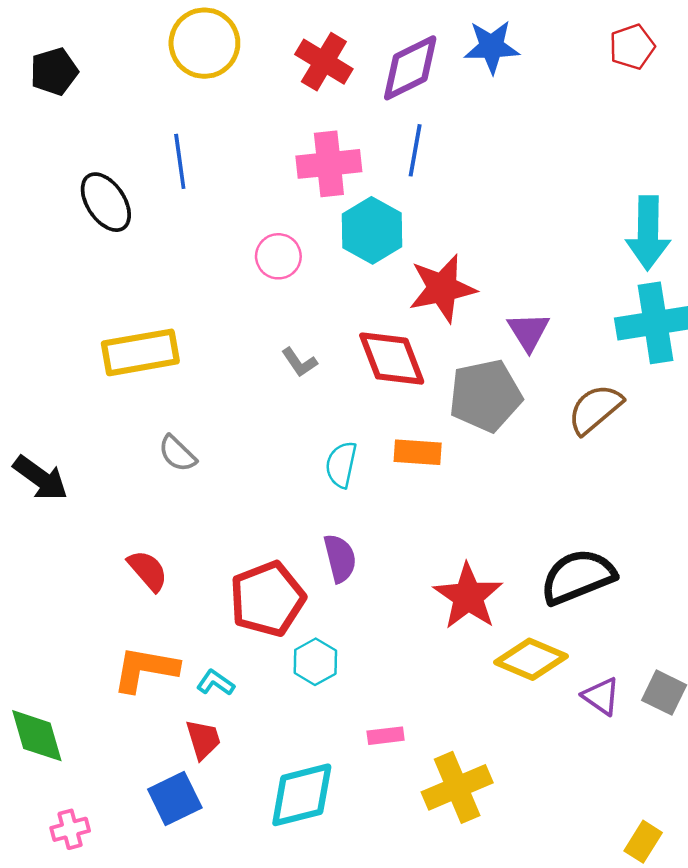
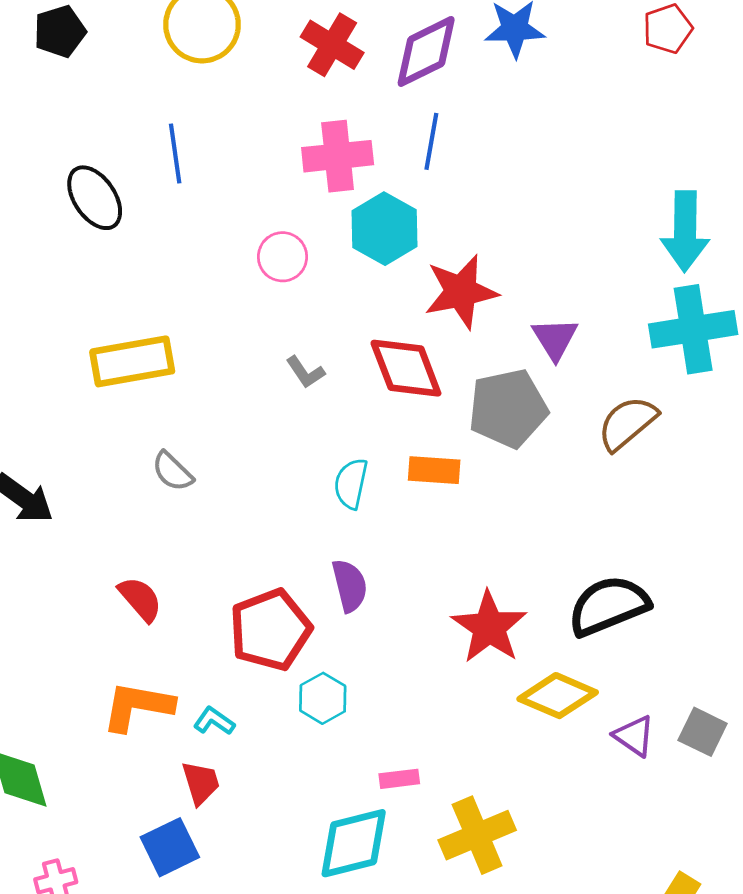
black pentagon: (54, 71) -> (60, 31), moved
cyan diamond: (302, 795) -> (354, 843), moved

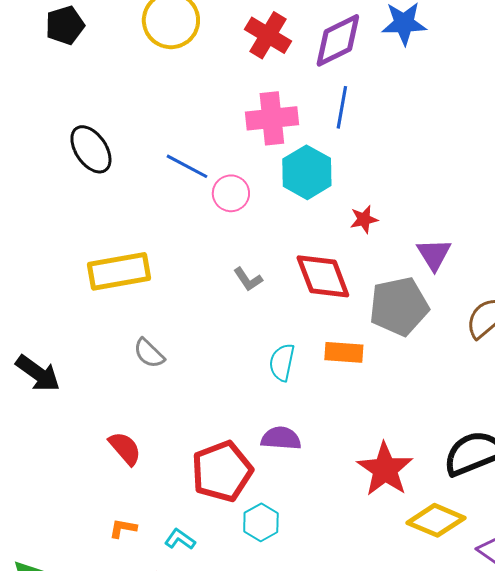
blue line: (175, 153) -> (187, 166), moved, turned -54
red star: (461, 292) -> (364, 219), size x0.5
purple semicircle: (350, 586) -> (281, 438), turned -72
orange L-shape: (138, 706) -> (123, 528), size x0.5

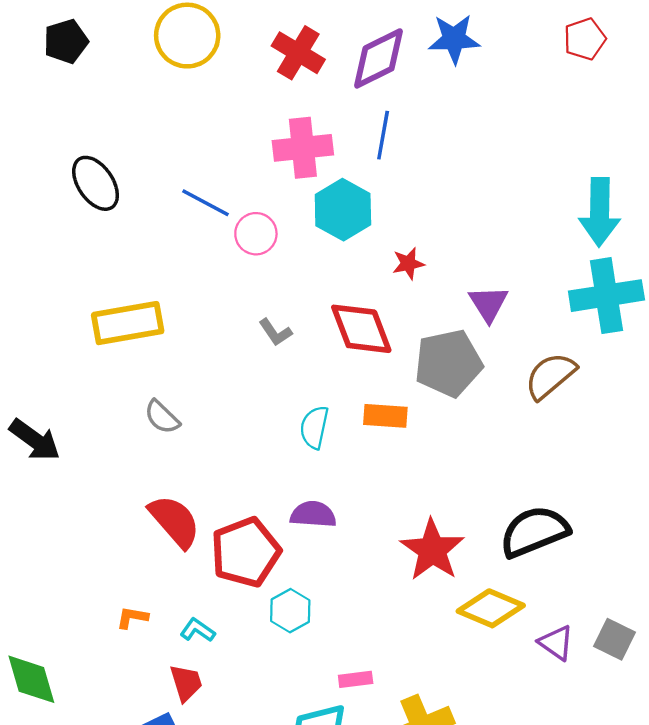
red semicircle: (125, 448) -> (175, 521), moved, size x1.4

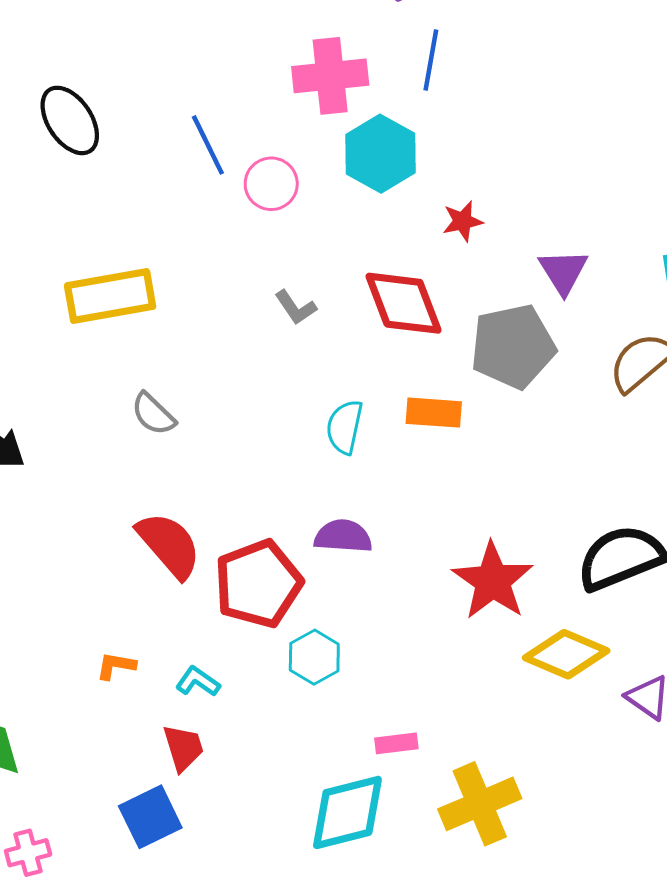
blue line: (206, 203) -> (208, 145), turned 36

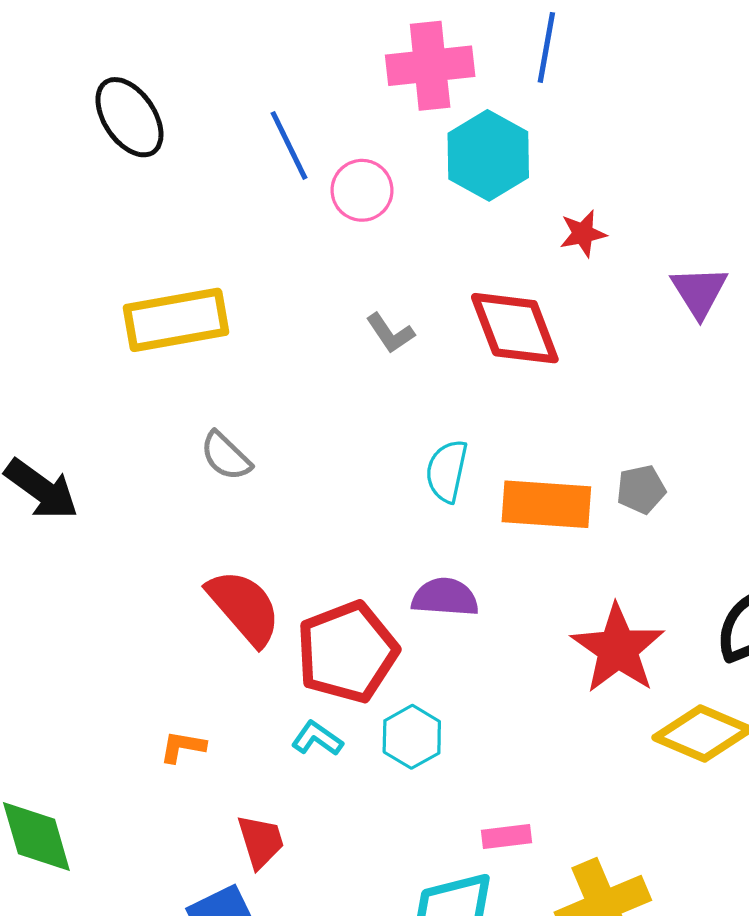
gray pentagon: (513, 346) -> (641, 489), moved, size x0.5
orange rectangle: (434, 413) -> (546, 504), moved, size x1.4
cyan L-shape: (198, 682) -> (317, 738), moved

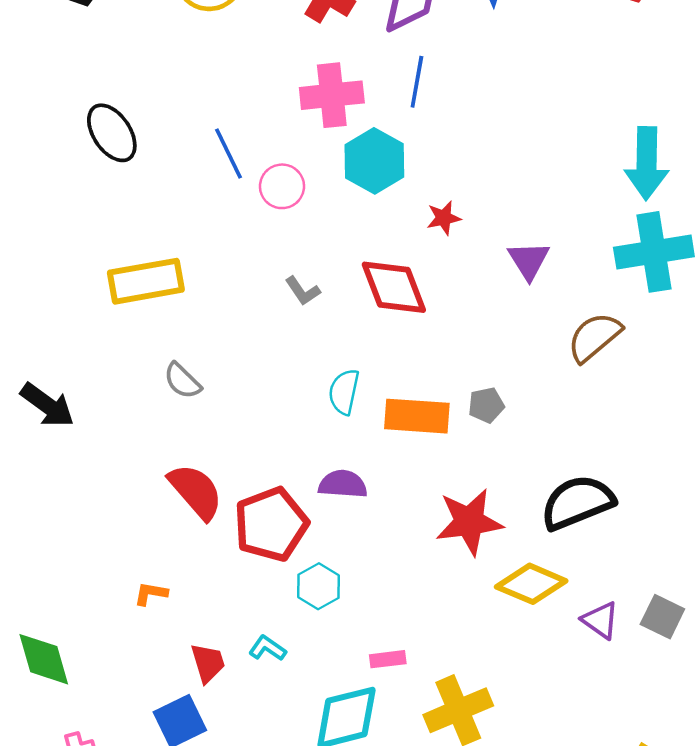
red star: (618, 649) -> (469, 522), turned 30
cyan L-shape: (317, 738) -> (267, 648), moved

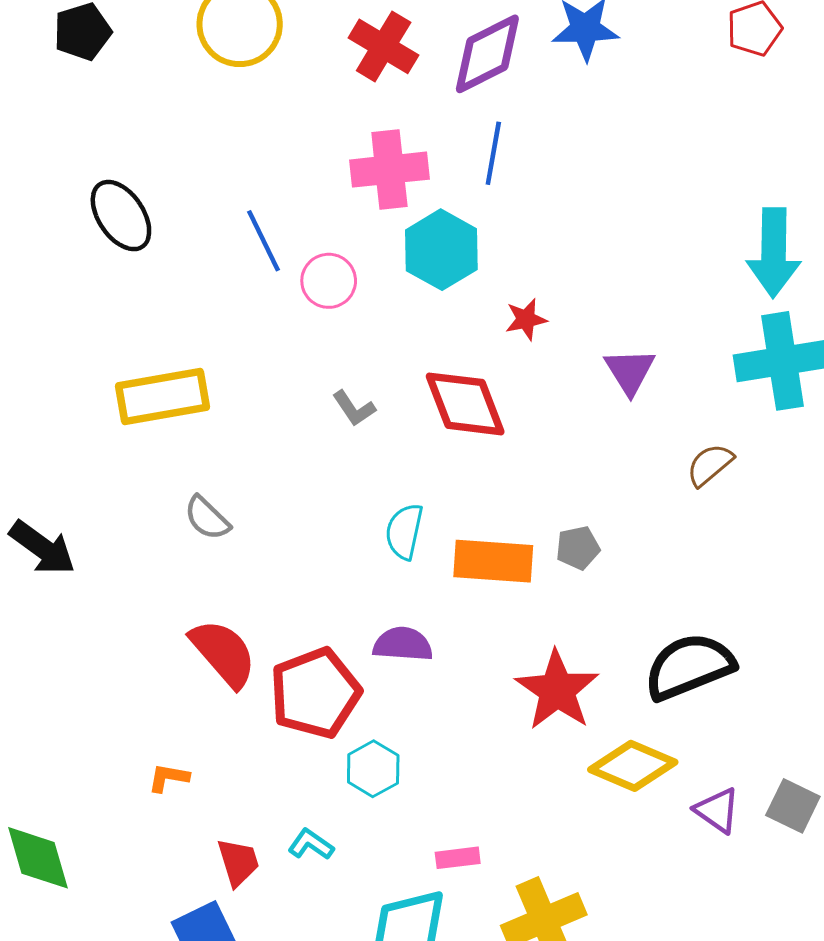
brown semicircle: (594, 337) -> (710, 465), size x0.7
red star: (469, 522) -> (557, 690), turned -30

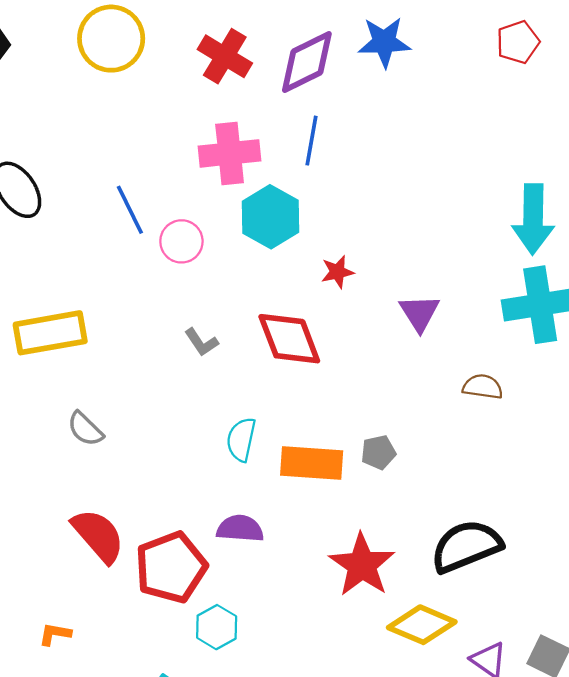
brown semicircle: (710, 465) -> (483, 387), turned 48

